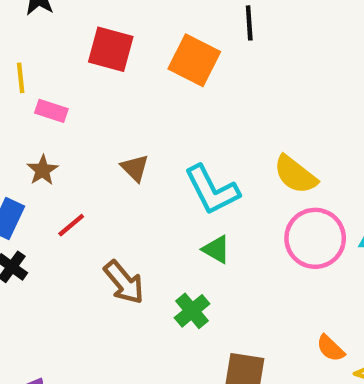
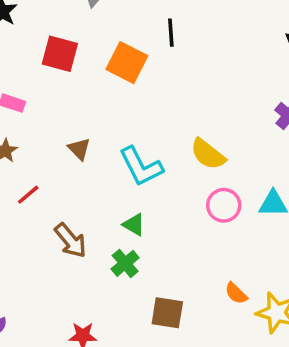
pink circle: (315, 238) -> (224, 205), size x0.7
green triangle: (216, 249) -> (134, 225), moved

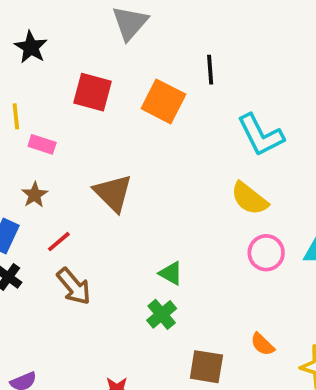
brown triangle: (79, 149) -> (113, 193), size x1.6
cyan L-shape: (141, 167) -> (261, 135), moved
brown arrow: (70, 240) -> (74, 286), moved
orange semicircle: (236, 293) -> (262, 344), moved

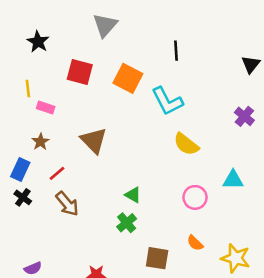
black line: (210, 70) -> (176, 51), moved
cyan L-shape: (261, 135) -> (167, 101), moved
pink circle: (266, 253) -> (195, 197), moved

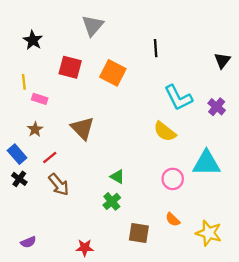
cyan L-shape: (167, 101) -> (178, 98), moved
blue rectangle: (20, 170) -> (17, 154), turned -66
cyan triangle: (233, 180) -> (206, 163), size x1.5

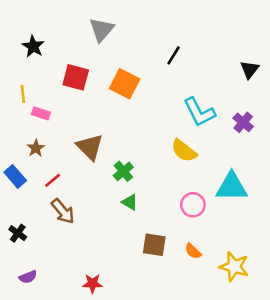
black line: (156, 48) -> (174, 55), turned 36
black cross: (19, 179) -> (18, 233), moved
green cross: (112, 201) -> (123, 171), moved
brown square: (139, 233) -> (154, 245), moved

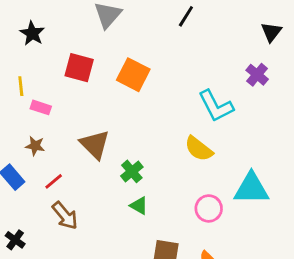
black line: (174, 55) -> (186, 16), moved
black triangle: (250, 70) -> (271, 32), moved
purple cross: (243, 122) -> (257, 75), moved
brown star: (36, 148) -> (35, 146), turned -30

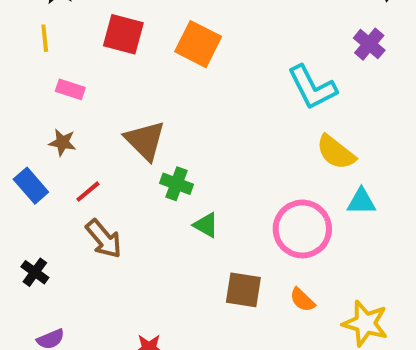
yellow line: (21, 86) -> (45, 38), moved
yellow semicircle: (199, 149) -> (336, 152), moved
green cross: (132, 171) -> (176, 184), moved, turned -30
cyan triangle: (251, 189) -> (361, 201), size x0.6
pink circle: (209, 208) -> (302, 229), size x1.5

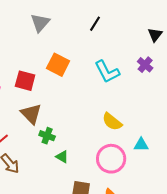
red square: (123, 34) -> (25, 81), moved
cyan L-shape: (312, 87) -> (107, 72), moved
yellow semicircle: (336, 152) -> (112, 122), moved

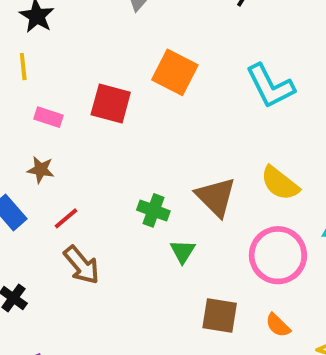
brown triangle: (31, 114) -> (216, 197), moved
green triangle: (62, 157) -> (183, 251), turned 32

